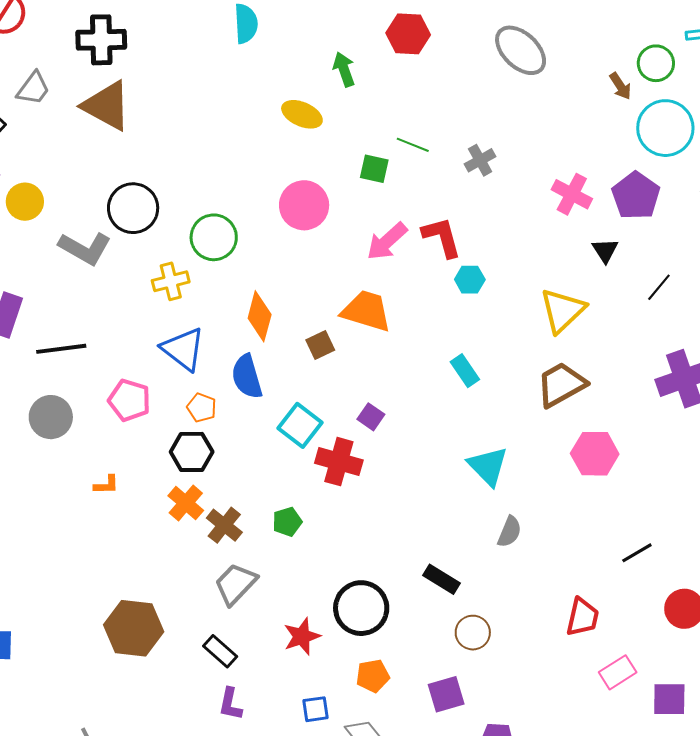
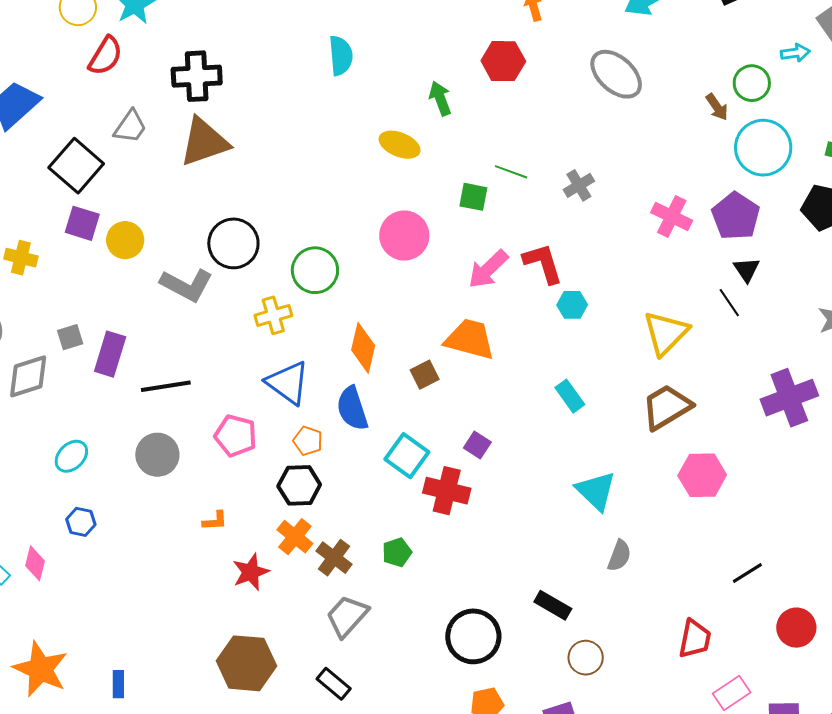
brown triangle: (107, 106) -> (204, 142), turned -46
black triangle: (605, 250) -> (747, 270), moved
black line: (659, 287) -> (729, 303), moved, turned -72
red star: (302, 636) -> (251, 572), moved

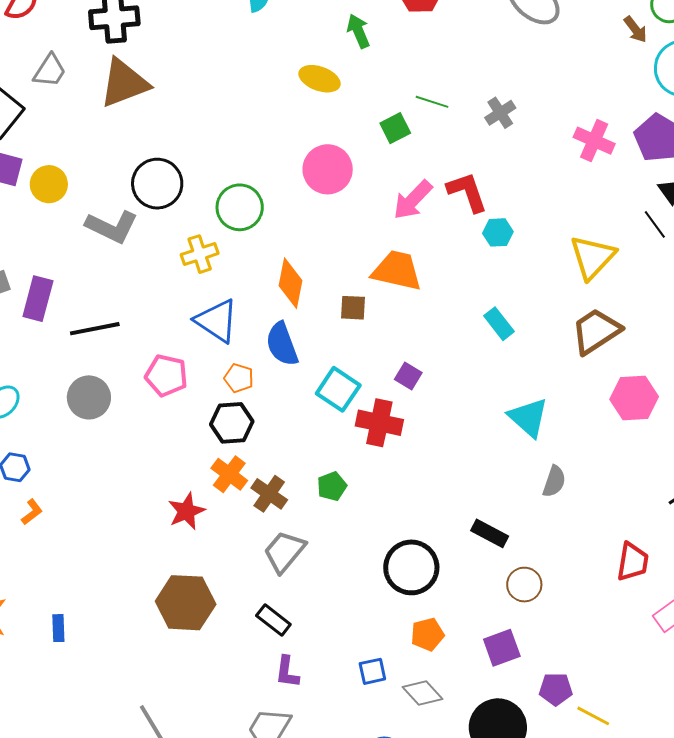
green square: (473, 197) -> (395, 128), turned -36
brown square: (425, 375) -> (353, 308), turned 32
orange L-shape: (215, 521) -> (32, 512), moved, turned -32

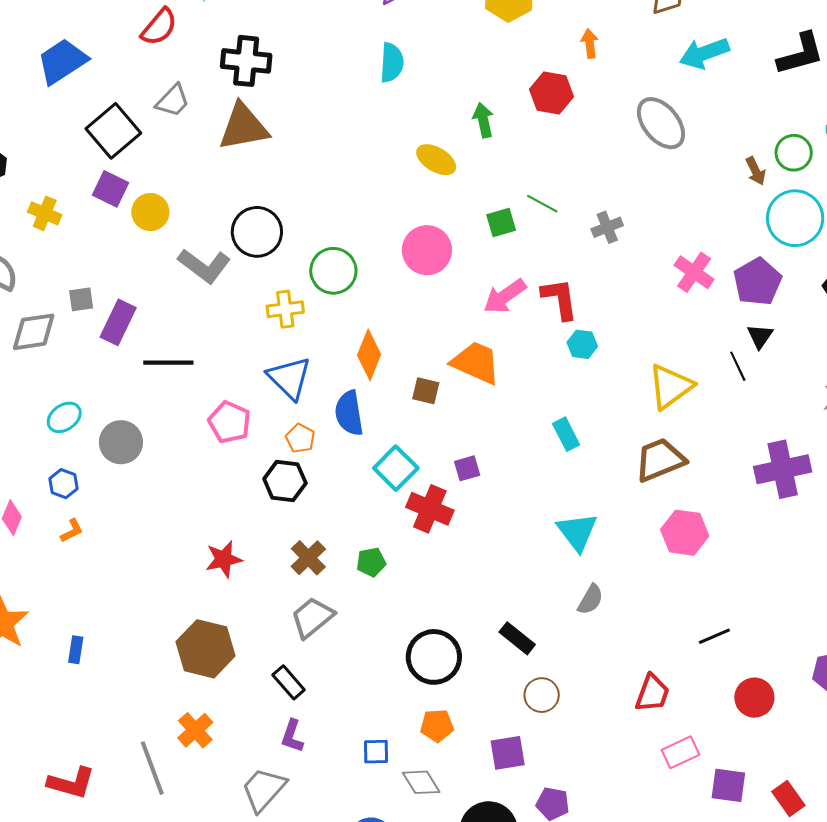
purple square: (408, 376) -> (467, 468), turned 32
gray circle: (89, 397) -> (121, 442), moved
orange cross: (229, 474) -> (195, 730), moved

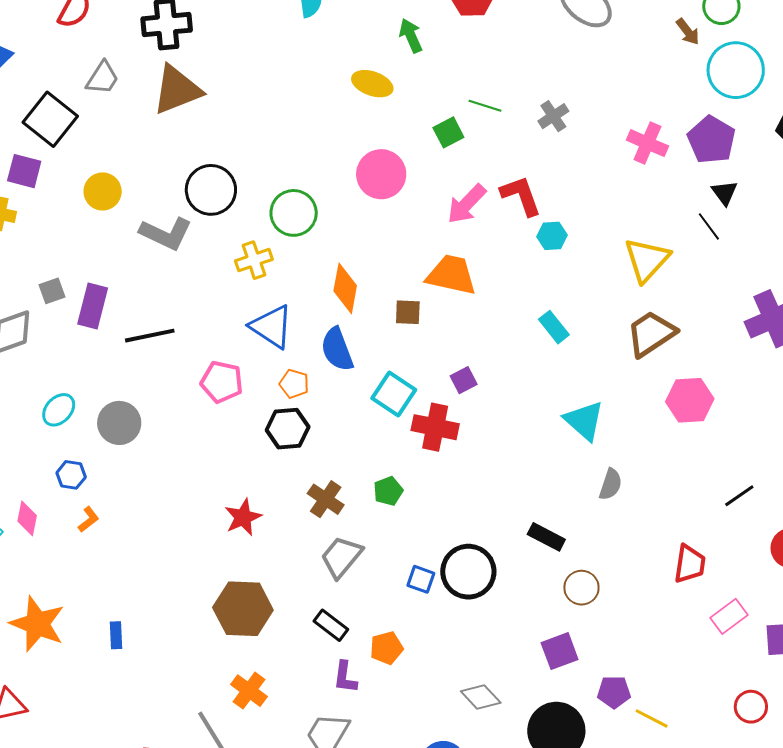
purple square: (111, 189) -> (24, 171), moved
orange pentagon: (437, 726) -> (386, 648), moved
blue square: (376, 752) -> (421, 579), moved, turned 32

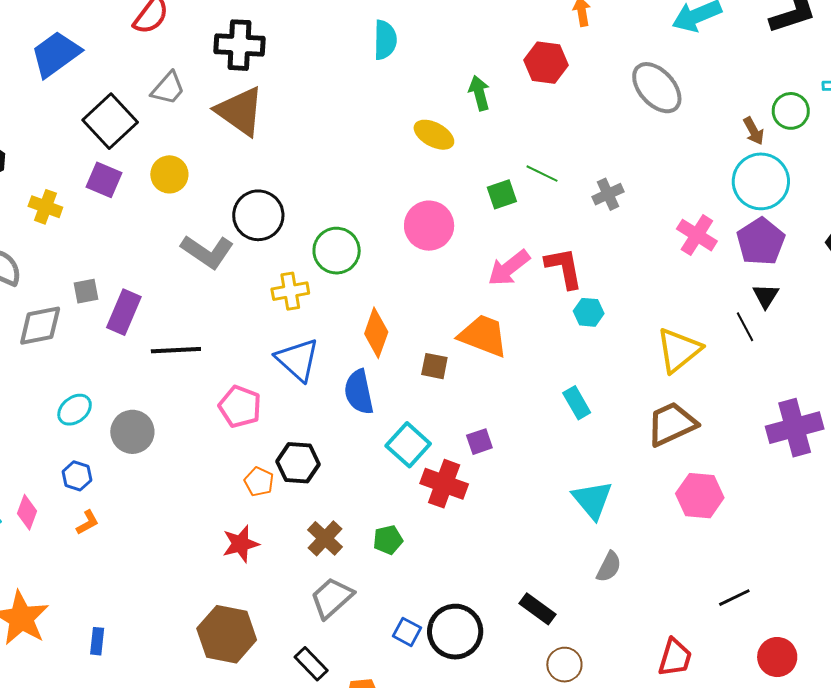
cyan circle: (736, 70) -> (761, 181), moved
brown triangle: (177, 90) -> (240, 111), turned 48
purple square: (24, 171) -> (104, 180), moved
yellow circle: (103, 191) -> (169, 174), moved
orange pentagon: (294, 384) -> (259, 482), moved

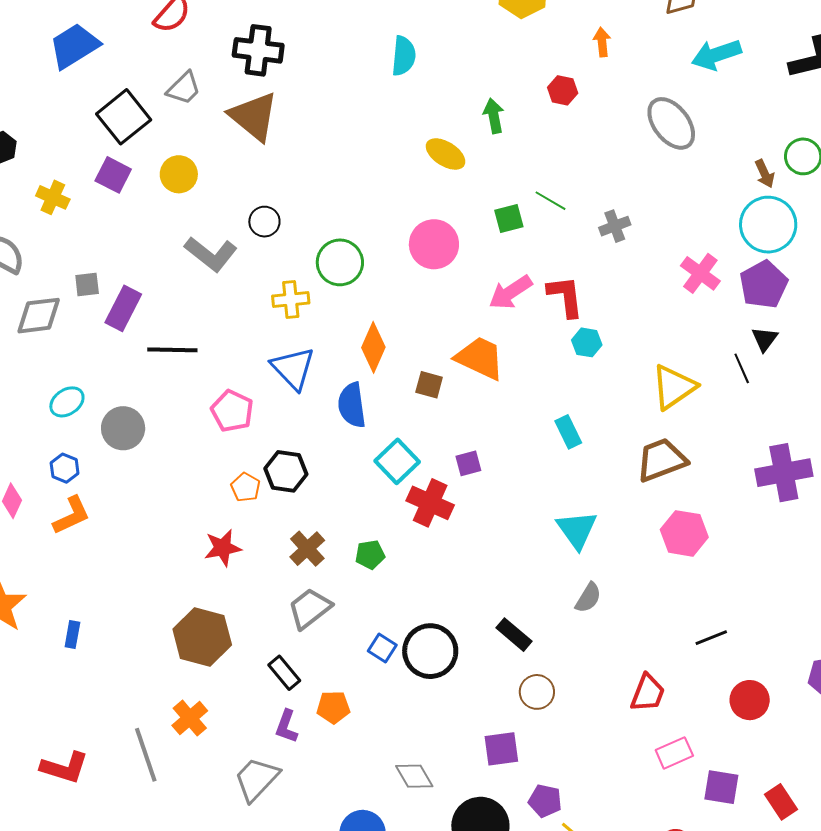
red hexagon: (546, 63) -> (563, 90), size x0.7
black circle: (258, 215) -> (264, 222), size x0.6
orange L-shape: (87, 523) -> (72, 515), size x1.6

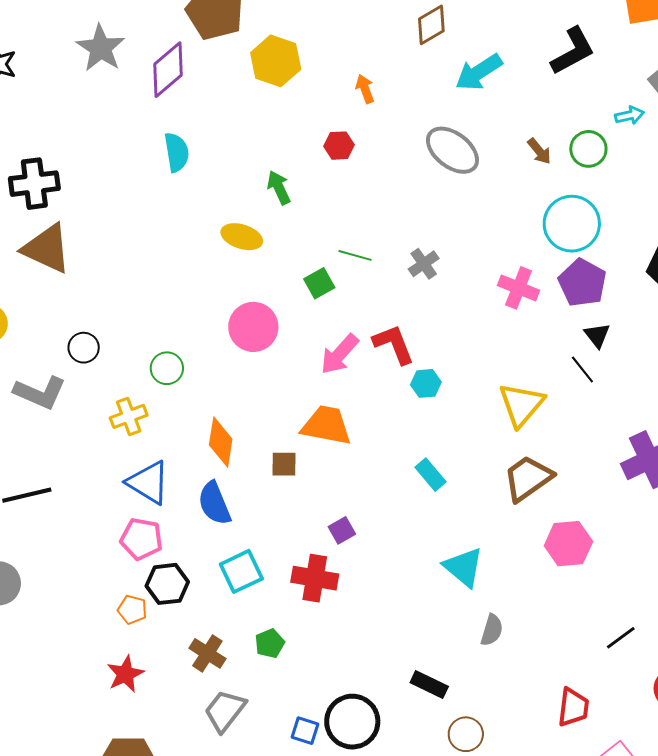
brown arrow: (765, 174) -> (539, 151), moved
green circle: (340, 262) -> (167, 368), size x0.7
pink pentagon: (232, 411) -> (141, 539), moved
cyan square: (397, 461) -> (241, 571), moved, turned 33

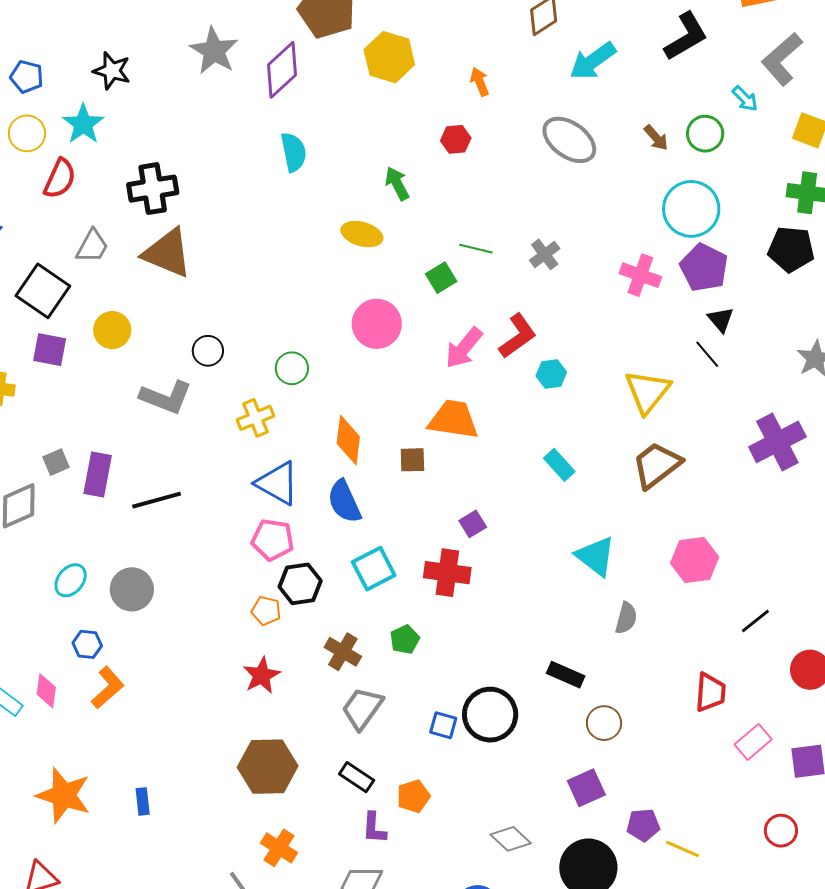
cyan arrow: (629, 115) -> (745, 99), turned 60
red L-shape: (394, 344) -> (518, 336), turned 78
pink hexagon: (568, 544) -> (695, 560), moved

